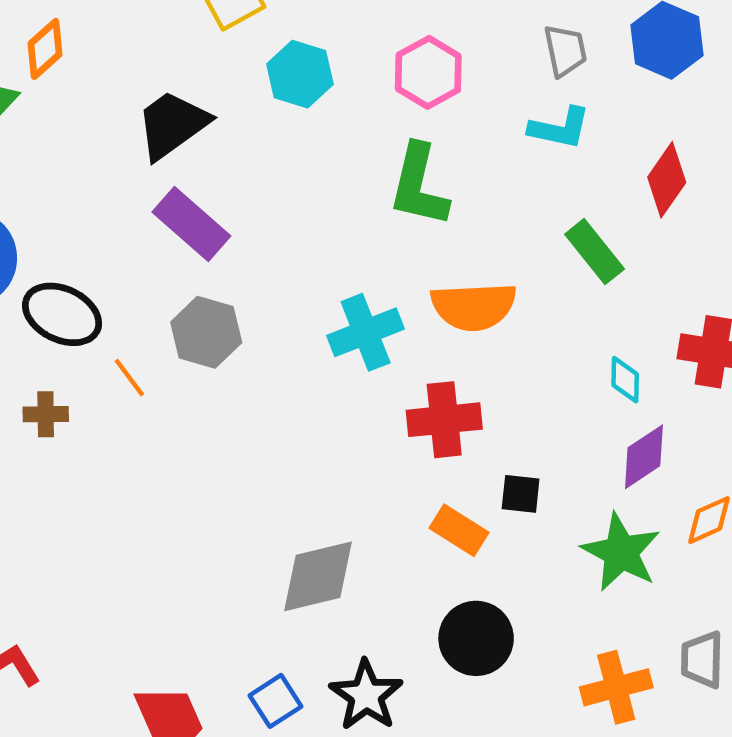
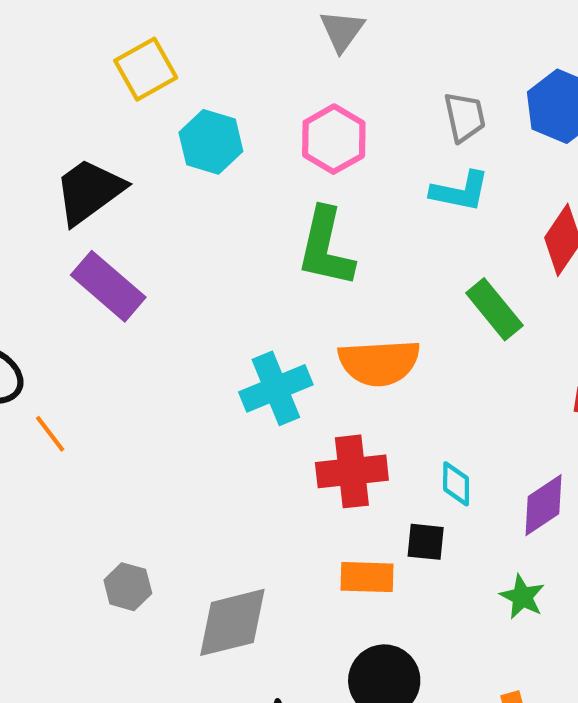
gray hexagon: (206, 332) -> (128, 587), moved, size x0.7
cyan diamond: (625, 380) -> (456, 484), moved
orange rectangle: (459, 530) -> (367, 577), turned -30
green star: (621, 552) -> (522, 597), size x0.6

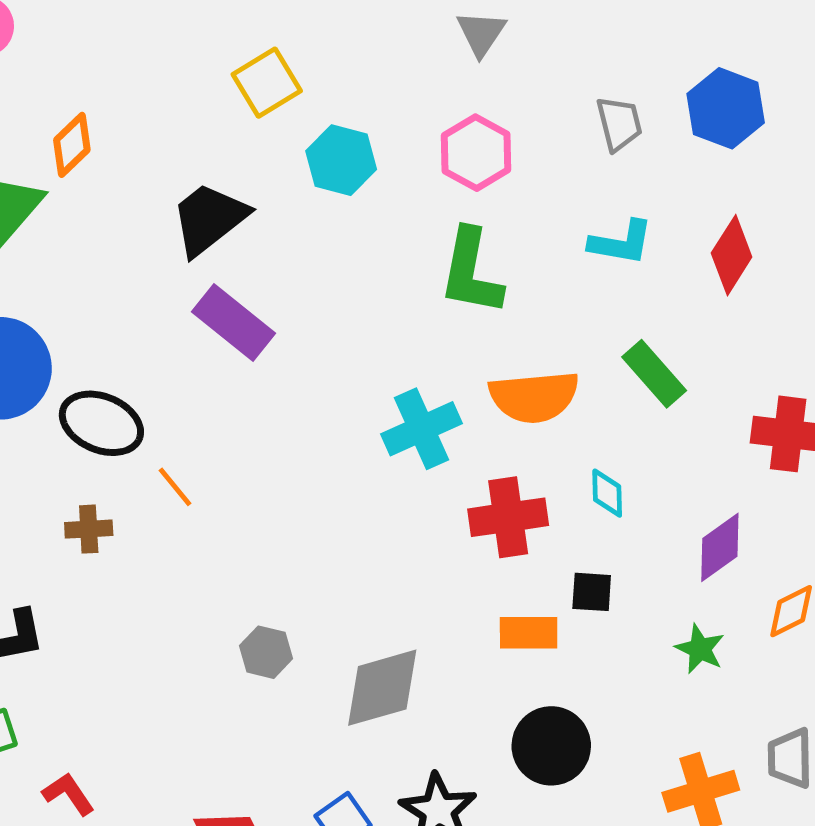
cyan L-shape: (460, 191) -> (621, 243), moved
green rectangle: (494, 309) -> (654, 374), moved
cyan diamond: (456, 484) -> (607, 493), moved

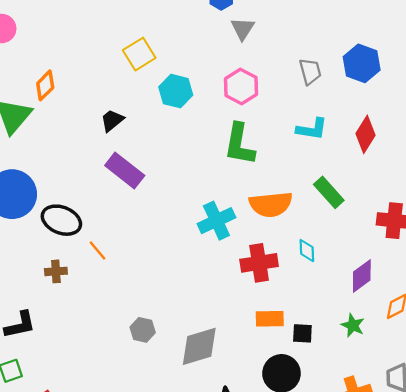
black trapezoid: (209, 219) -> (112, 120), size x0.6
black square: (592, 592) -> (302, 333), moved

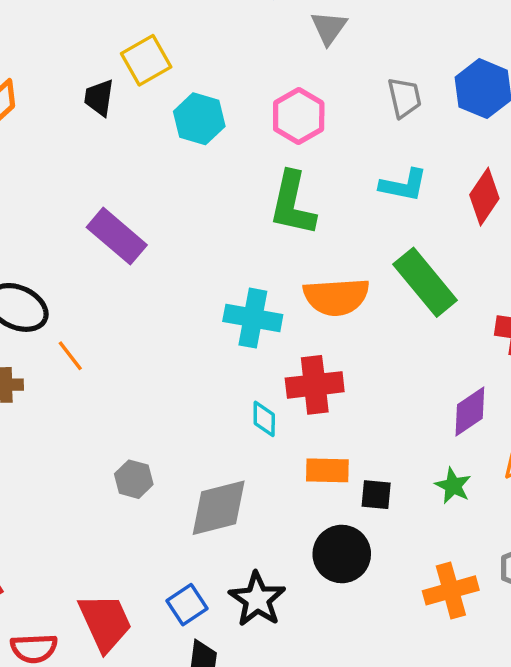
gray triangle: (243, 29) -> (329, 28), moved
black trapezoid: (112, 120) -> (99, 98), moved, turned -45
green rectangle: (329, 192) -> (425, 282), size x1.4
cyan cross: (216, 221) -> (253, 318), turned 33
cyan diamond: (307, 251) -> (264, 419), moved

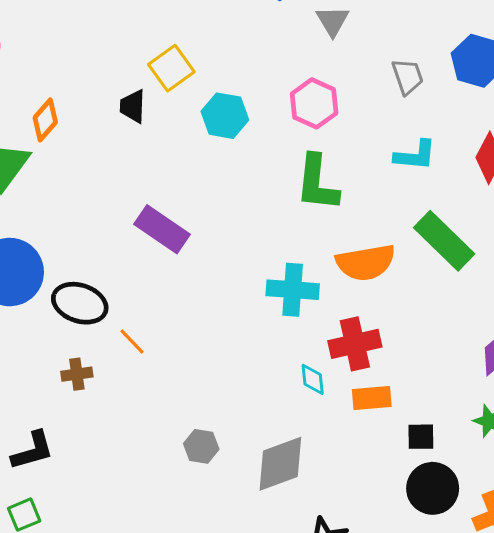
orange rectangle: (327, 470) -> (372, 398), moved
black circle: (342, 554) -> (433, 488), moved

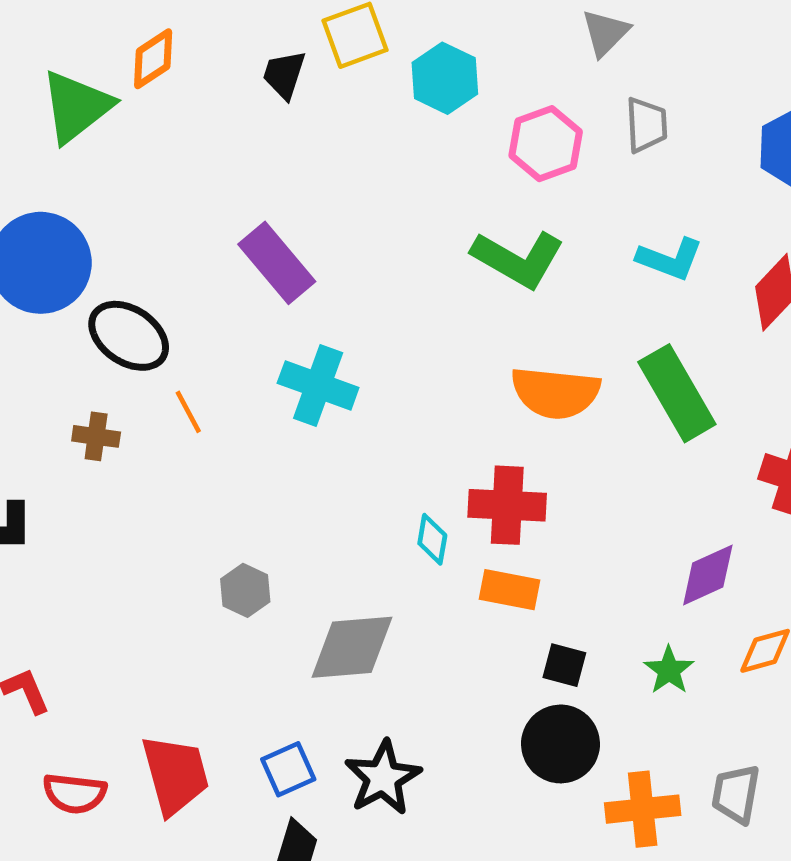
gray trapezoid: (408, 77) -> (646, 125), moved
cyan hexagon: (225, 116) -> (445, 78), moved
green L-shape: (317, 183) -> (518, 259), turned -82
cyan cross: (293, 290) -> (318, 385), moved

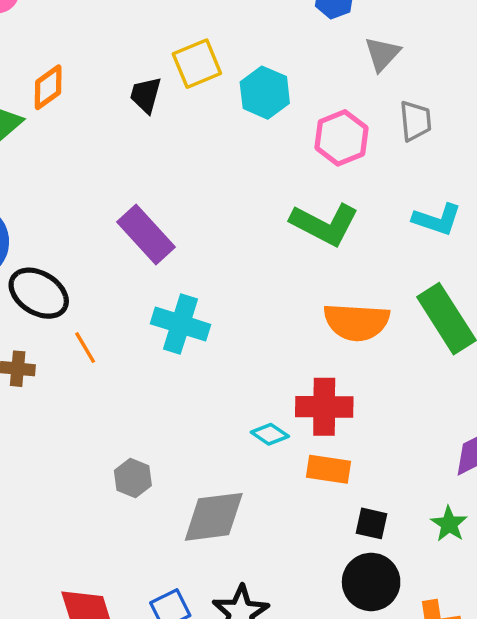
cyan diamond: (432, 539) -> (270, 434), turned -63

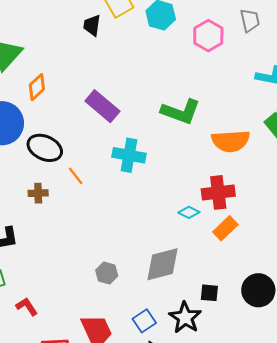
orange diamond: (48, 87) -> (37, 87), moved
green L-shape: (325, 224) -> (181, 112), moved
orange rectangle: (329, 469) -> (225, 228), turned -45
gray hexagon: (133, 478) -> (107, 273), moved
black square: (372, 523) -> (209, 293), moved

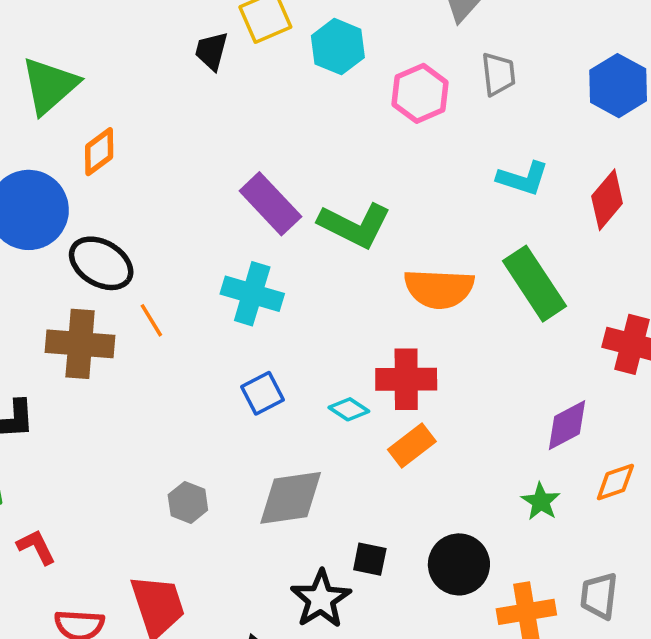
purple rectangle: (102, 106) -> (270, 204), moved
brown cross: (38, 193) -> (80, 344), size x1.8
blue square: (144, 321) -> (262, 393), moved

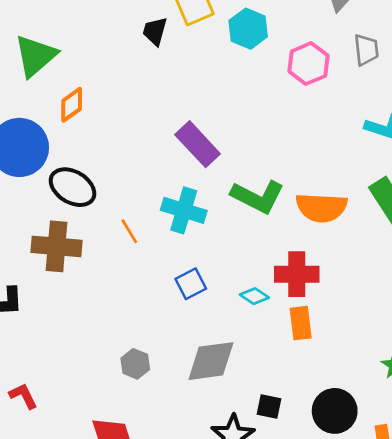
green L-shape: (355, 225) -> (258, 197), moved
orange line: (151, 320) -> (129, 231), moved
orange rectangle: (412, 445) -> (301, 323), turned -60

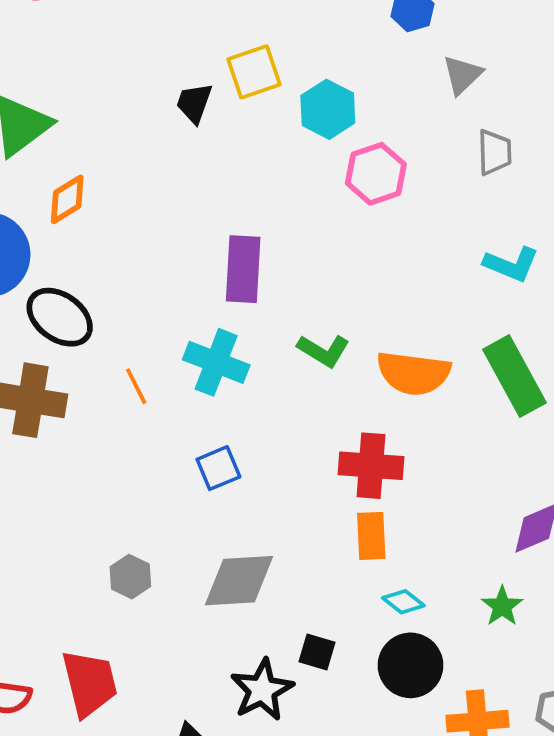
pink hexagon: (308, 64) -> (376, 174), moved
purple rectangle: (198, 144) -> (243, 269), turned 42
green L-shape: (258, 197) -> (323, 351), size x0.7
cyan diamond: (254, 296) -> (403, 602), moved

